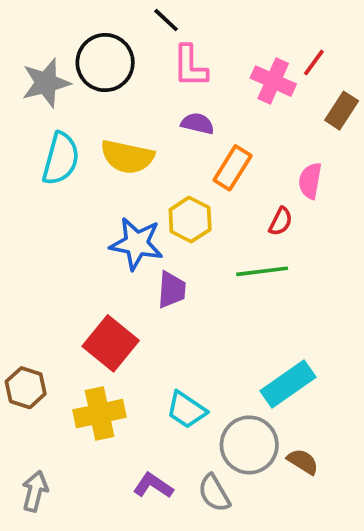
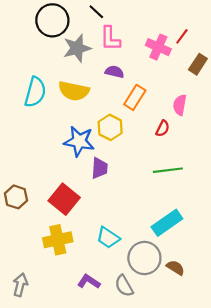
black circle: (105, 63) -> (52, 20), moved
gray star: (46, 83) -> (77, 48), moved
green line: (262, 271) -> (168, 170), moved
brown hexagon: (26, 388) -> (16, 197), moved

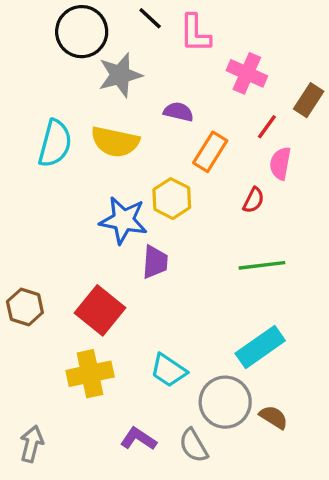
red line: (182, 36) -> (267, 127), moved
pink L-shape: (110, 39) -> (195, 33), moved

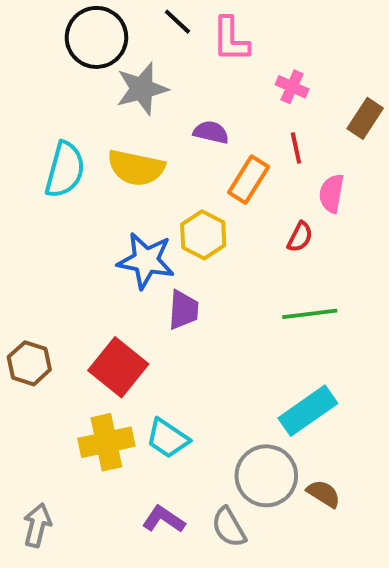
pink cross: (247, 73) -> (292, 87), size x0.7
red line: (267, 127) -> (296, 148), moved, turned -48
cyan trapezoid: (168, 370) -> (168, 438), moved

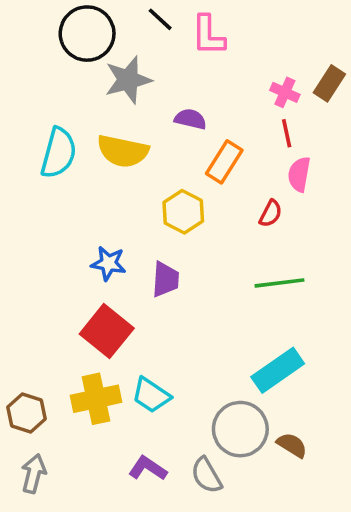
pink cross: (292, 87) -> (285, 92), moved
brown rectangle: (365, 118) -> (329, 83), moved
red line: (296, 148) -> (287, 133), moved
blue star: (146, 261) -> (108, 263), moved, size x0.7
brown hexagon: (29, 363) -> (26, 413), moved

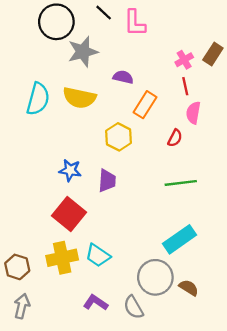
pink cross: (285, 92) -> (184, 60), turned 36

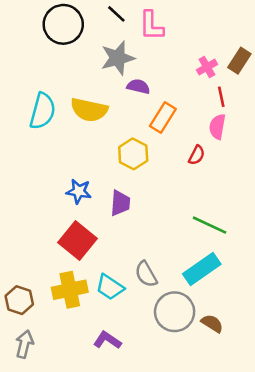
gray star: (83, 52) -> (118, 58), moved
red line: (185, 86) -> (221, 97), moved
green line: (181, 183) -> (210, 225), moved, turned 32
gray semicircle: (133, 307) -> (146, 274), moved

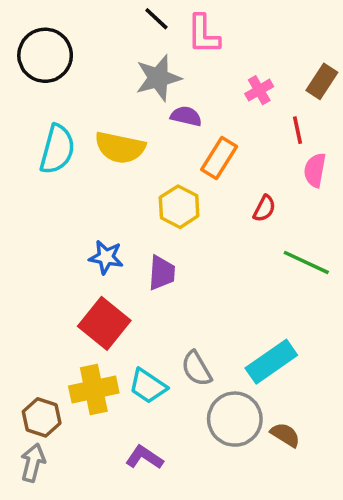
black circle: (63, 24) -> (45, 55), moved
pink cross: (207, 67) -> (259, 90), moved
pink semicircle: (217, 127) -> (315, 170), moved
green line: (210, 225) -> (306, 262), moved
brown hexagon: (19, 300) -> (42, 417), moved

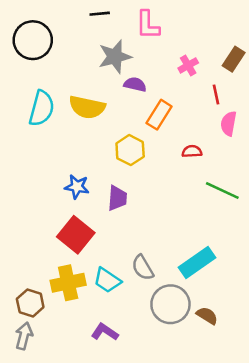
black line: (156, 19) -> (100, 14), moved, turned -48
red semicircle: (264, 208) -> (192, 151), turned -120

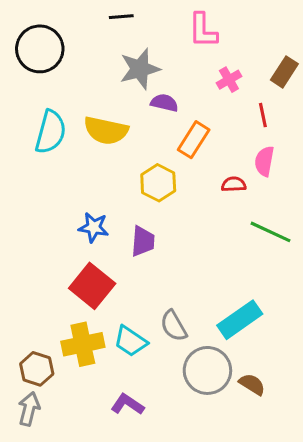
pink L-shape: (148, 25) -> (203, 30), moved
pink semicircle: (229, 124) -> (264, 161), moved

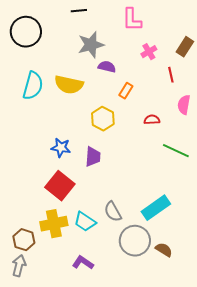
orange rectangle: (194, 140) -> (126, 91), size x0.7
pink semicircle: (264, 161) -> (184, 105), moved

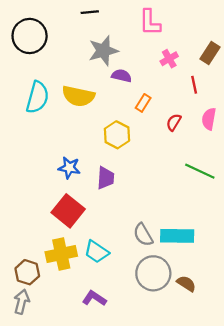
red semicircle: (152, 120) -> (174, 122), moved, turned -56
cyan rectangle: (156, 208) -> (177, 236), turned 36
gray semicircle: (113, 212) -> (143, 235), moved

